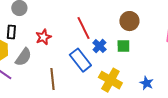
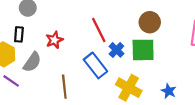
green square: (123, 46) -> (143, 50), size x1.6

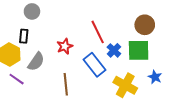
red star: (54, 40) -> (65, 46), moved
blue star: (169, 91) -> (155, 77), moved

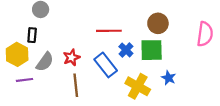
red line: (98, 32) -> (109, 31), turned -65
red star: (65, 46) -> (72, 58), moved
purple line: (17, 79) -> (25, 80), turned -42

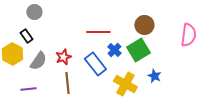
black rectangle: (32, 35) -> (26, 36), turned -40
green square: (152, 50) -> (138, 50), turned -30
purple line: (25, 80) -> (28, 89), moved

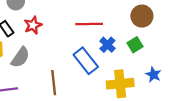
green square: (138, 50) -> (135, 45), size x0.6
red star: (63, 57) -> (33, 25), moved
yellow cross: (125, 84) -> (120, 84), turned -35

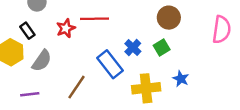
red line: (89, 24) -> (94, 19), moved
red star: (33, 25) -> (66, 28), moved
brown line: (54, 83) -> (77, 87), turned 40

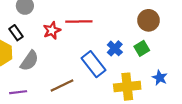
brown line: (77, 87) -> (62, 85), turned 30

